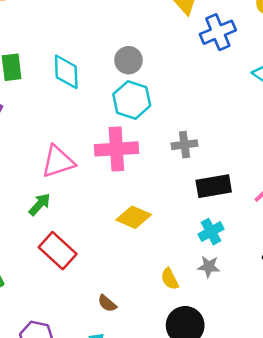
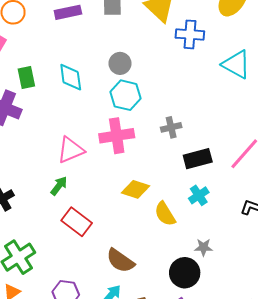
blue cross: (218, 32) -> (190, 34), turned 32
gray star: (209, 267) -> (203, 247), moved
yellow semicircle: (170, 279) -> (165, 214), moved, size x1.4
brown semicircle: (107, 303) -> (120, 261), size x1.8

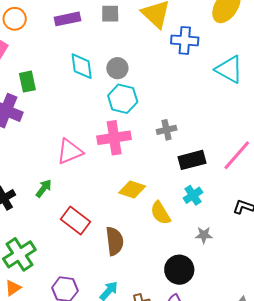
cyan diamond: (71, 77) -> (82, 66), moved
green arrow: (59, 186) -> (44, 188), moved
gray star: (203, 247) -> (204, 235), moved
brown semicircle: (120, 261) -> (115, 241), moved, turned -132

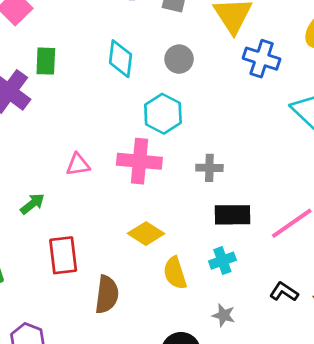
gray circle: (117, 68) -> (179, 59), moved
pink triangle: (70, 151) -> (78, 165), size x0.7
red rectangle: (75, 220) -> (63, 255), turned 32

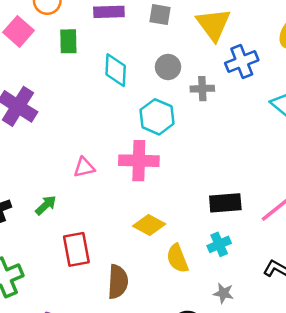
blue cross: (262, 59) -> (242, 62), turned -36
green rectangle: (46, 61) -> (68, 41), moved
gray cross: (209, 168) -> (202, 89), moved

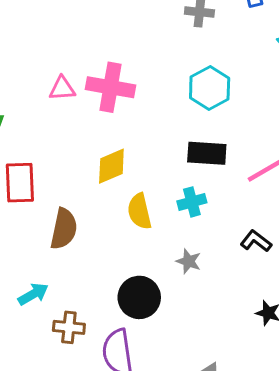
cyan hexagon: (157, 117) -> (210, 88), moved
pink triangle: (84, 167) -> (62, 89), moved
yellow diamond: (149, 225) -> (111, 166), turned -60

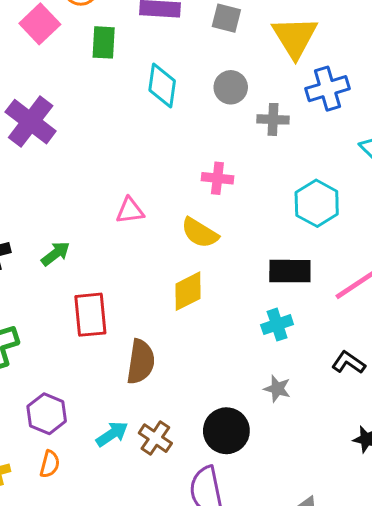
pink cross: (110, 87) -> (217, 178), moved, size x0.6
cyan hexagon: (210, 88) -> (317, 203), moved
yellow semicircle: (139, 211) -> (200, 233), moved, turned -42
brown cross: (69, 327) -> (155, 438), moved, turned 32

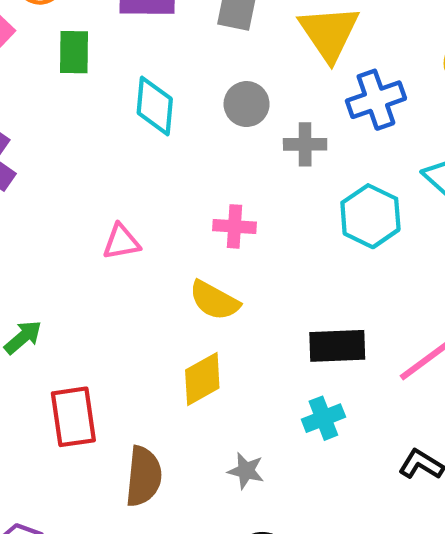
cyan hexagon: (317, 203) -> (370, 216), moved
pink triangle: (130, 211) -> (121, 242), moved
gray star: (277, 389) -> (246, 471), moved

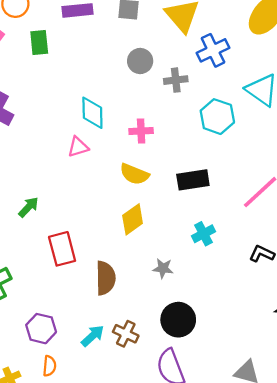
cyan diamond: (155, 106) -> (92, 113), moved
black rectangle: (337, 346) -> (193, 180), moved

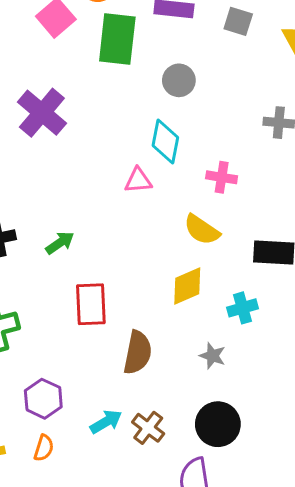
green rectangle: (39, 43) -> (117, 39), size x1.6
gray circle: (140, 61) -> (179, 80), moved
cyan cross: (204, 234) -> (243, 308), moved

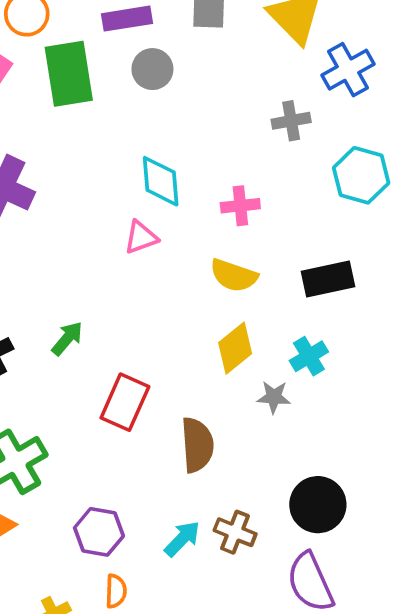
gray circle: (179, 80) -> (152, 69), moved
red rectangle: (91, 304) -> (125, 402), turned 42
gray star: (212, 356) -> (274, 397), moved

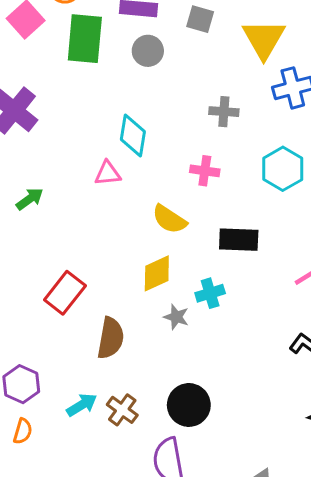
gray cross: (291, 121) -> (224, 112), moved
pink cross: (240, 206) -> (205, 171), moved
green arrow: (67, 338) -> (30, 199), moved

